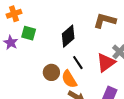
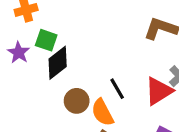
black diamond: (68, 36) -> (58, 63), moved

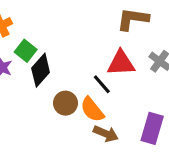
green square: (46, 40) -> (26, 51), turned 30
red triangle: (159, 91) -> (121, 63), moved, turned 40

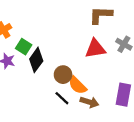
black line: (102, 84) -> (62, 98), moved
brown circle: (65, 103) -> (63, 75), moved

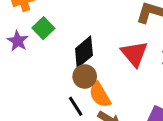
red triangle: (95, 49) -> (134, 54), turned 45
black diamond: (36, 60) -> (84, 52), moved

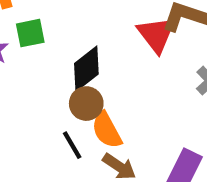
green square: (43, 28) -> (30, 33), turned 30
red triangle: (134, 54) -> (156, 34), moved

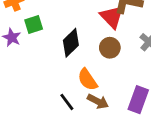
brown circle: (86, 104) -> (110, 48), moved
black line: (72, 145) -> (67, 102), moved

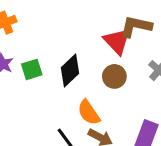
green square: (34, 24) -> (32, 69), moved

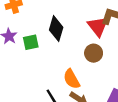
black diamond: (70, 71) -> (56, 29), moved, turned -35

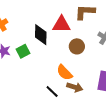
red triangle: (98, 26) -> (62, 24), moved, turned -36

